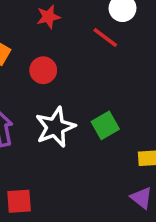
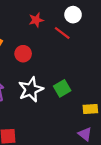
red star: (48, 17) -> (36, 20), moved

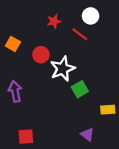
white star: (31, 89) -> (63, 69), moved
purple triangle: (85, 134) -> (87, 134), moved

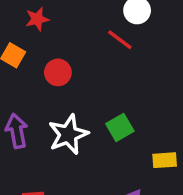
red star: (54, 21) -> (37, 19), moved
white star: (63, 69) -> (68, 134), moved

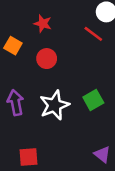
red star: (37, 19) -> (43, 24), moved, turned 30

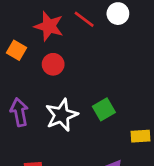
red star: (43, 24) -> (49, 26), size x1.5
red line: (93, 34) -> (84, 19), moved

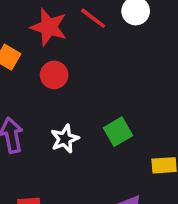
white star: (62, 115) -> (65, 139), size x0.7

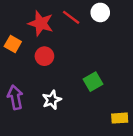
green square: (118, 132) -> (93, 82), moved

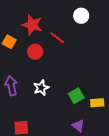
red line: (71, 17) -> (57, 38), moved
green square: (93, 82) -> (76, 96), moved

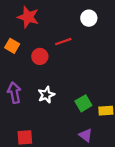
red star: (32, 25) -> (28, 17), moved
red line: (57, 38) -> (63, 42), turned -56

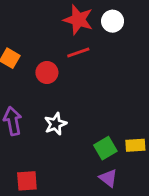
red star: (28, 17) -> (78, 20), moved
green square: (83, 103) -> (105, 148), moved

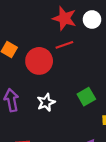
red circle: (47, 72) -> (39, 61), size x1.5
green square: (105, 148) -> (86, 97), moved

